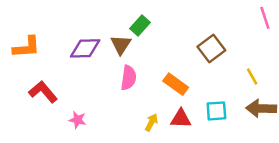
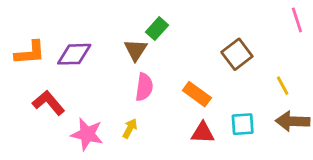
purple diamond: (85, 48) -> (74, 54), moved
pink star: (77, 120) -> (87, 134), size x1.6
yellow arrow: (151, 122) -> (130, 128), moved

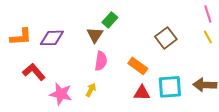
yellow line: (283, 86) -> (208, 37), moved
cyan square: (243, 124) -> (170, 87), size x1.4

